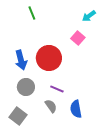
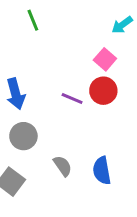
red circle: (49, 58) -> (103, 91), moved, size x0.7
purple line: (57, 89) -> (72, 99), moved

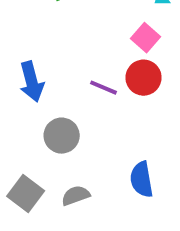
gray circle: (23, 136) -> (62, 136), moved
gray semicircle: (63, 166) -> (76, 195), moved, turned -75

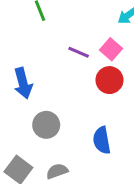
purple line: (104, 88) -> (79, 52), moved
blue semicircle: (142, 180) -> (102, 140), moved

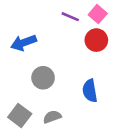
blue arrow: (23, 83) -> (24, 43), turned 85

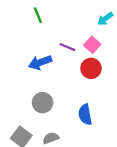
blue arrow: (24, 43) -> (40, 62), moved

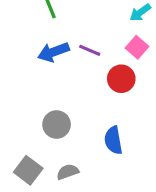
pink square: (92, 45) -> (137, 47), moved
blue arrow: (40, 62) -> (53, 52), moved

